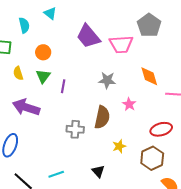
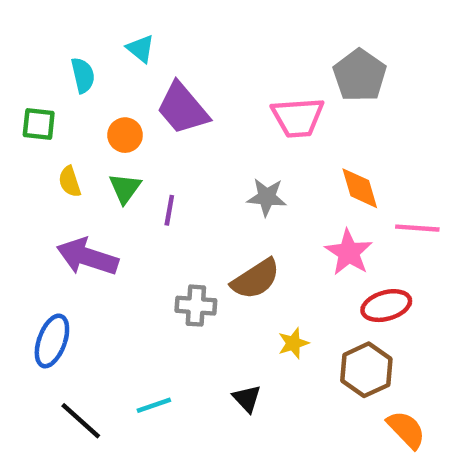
purple trapezoid: (88, 36) -> (183, 108), moved
pink star: (129, 104) -> (349, 252), moved, size x1.5
brown semicircle: (102, 117) -> (256, 279), turned 45

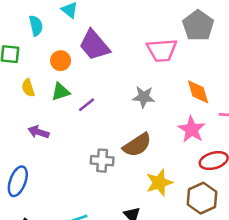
green triangle: (125, 188) -> (61, 92), turned 36
purple line: (169, 210) -> (87, 105), turned 42
purple arrow: (87, 257) -> (39, 132), size x0.6
yellow star: (293, 343) -> (159, 183), size x1.5

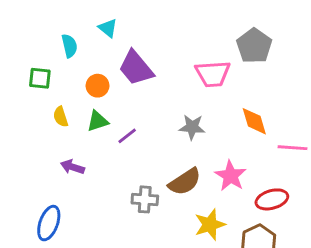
pink star: (192, 129) -> (231, 176), moved

